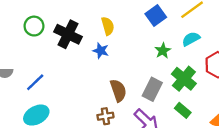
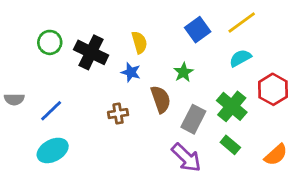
green star: (163, 51) -> (183, 72), moved
brown semicircle: (118, 90) -> (161, 99), moved
brown cross: (105, 116) -> (118, 114), moved

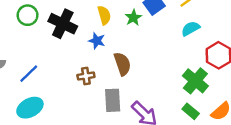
green star: (183, 72) -> (133, 18), moved
green cross: (232, 106) -> (195, 81), moved
gray rectangle: (193, 119) -> (113, 100), moved, turned -30
green rectangle: (230, 145) -> (191, 111), moved

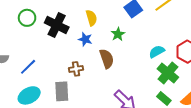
green star: (133, 18) -> (118, 34), moved
cyan semicircle: (191, 29) -> (157, 52), moved
gray rectangle: (113, 100) -> (62, 91), moved

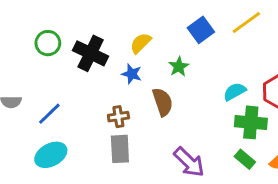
yellow semicircle: (91, 18) -> (141, 43), turned -119
green cross: (168, 73) -> (251, 122), turned -35
gray rectangle: (62, 91) -> (120, 149), moved

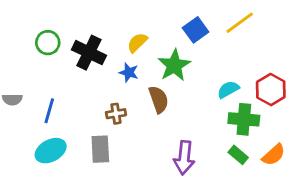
green star: (179, 67) -> (174, 65), size x1.6
blue line: (49, 114) -> (49, 111), turned -30
gray rectangle: (120, 149) -> (100, 149), moved
purple arrow: (189, 162) -> (184, 158), turned 52

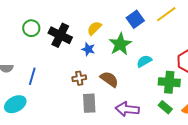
cyan semicircle: (228, 90) -> (144, 61), moved
brown semicircle: (159, 99) -> (109, 79), moved, turned -36
gray rectangle: (100, 149) -> (89, 103), moved
cyan ellipse: (51, 151) -> (15, 104), moved
purple arrow: (184, 158) -> (127, 109), turned 90

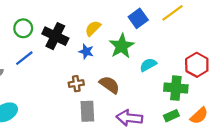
blue line: (32, 76) -> (24, 58), moved, turned 36
green rectangle: (165, 107) -> (171, 116), turned -64

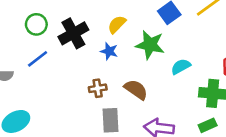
black cross: (55, 36) -> (73, 33), turned 35
green star: (122, 46) -> (150, 45), turned -30

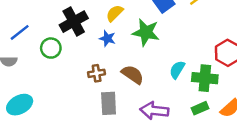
green circle: (36, 24) -> (51, 48), moved
blue line: (38, 59) -> (20, 32), moved
cyan semicircle: (181, 67) -> (177, 70), moved, turned -30

